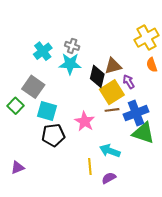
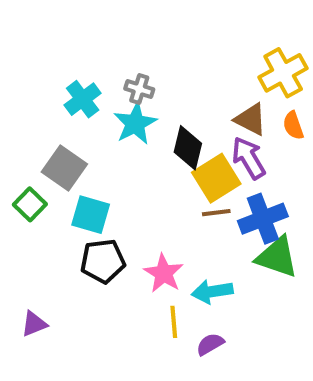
cyan star: (70, 64) -> (135, 123), turned -30
brown triangle: (113, 66) -> (251, 119), moved, turned 42
purple arrow: (129, 82) -> (249, 158), size x1.5
pink star: (85, 121) -> (164, 273), moved
cyan arrow: (110, 151) -> (212, 292), turned -30

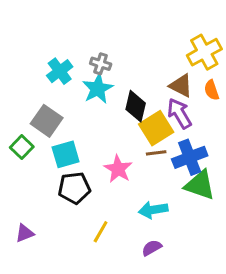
cyan square: (91, 215) -> (66, 154), turned -32
pink star: (164, 273) -> (118, 169), moved
yellow line: (174, 322) -> (101, 232), moved, turned 35

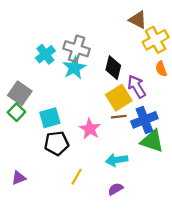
gray cross: (101, 64) -> (77, 49), size x1.6
brown triangle: (181, 86) -> (138, 20), moved
black diamond: (136, 106) -> (113, 68), moved
gray square: (47, 121) -> (20, 93), moved

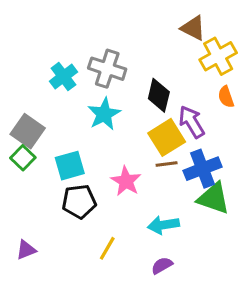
cyan star: (74, 68) -> (104, 114), moved

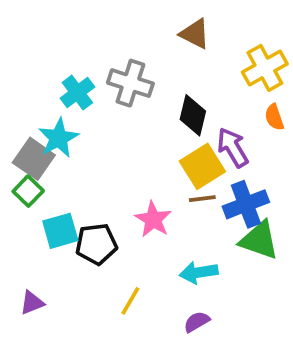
brown triangle: (193, 28) -> (195, 34), moved
cyan star: (104, 114) -> (58, 138), moved
cyan square: (70, 166) -> (60, 231), moved

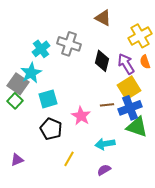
purple arrow: (233, 147) -> (126, 64), moved
yellow square: (202, 166) -> (129, 88), moved
cyan square: (60, 231) -> (48, 99), moved
black pentagon: (96, 244) -> (51, 129), turned 30

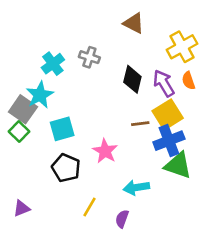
gray cross: (69, 44) -> (89, 57), size x0.7
brown line: (107, 105) -> (140, 124), moved
purple semicircle: (104, 170) -> (122, 219), moved, turned -40

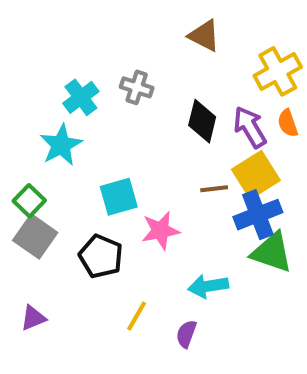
gray square: (23, 109) -> (35, 236), moved
cyan square: (62, 129) -> (119, 197), moved
pink star: (105, 151) -> (160, 231), turned 30

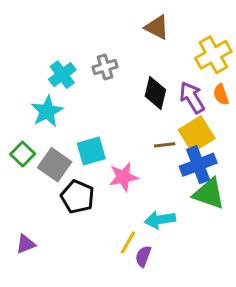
gray cross: (137, 87) -> (105, 67), turned -35
gray square: (35, 236) -> (55, 165), moved
yellow line: (137, 316) -> (128, 243), moved

